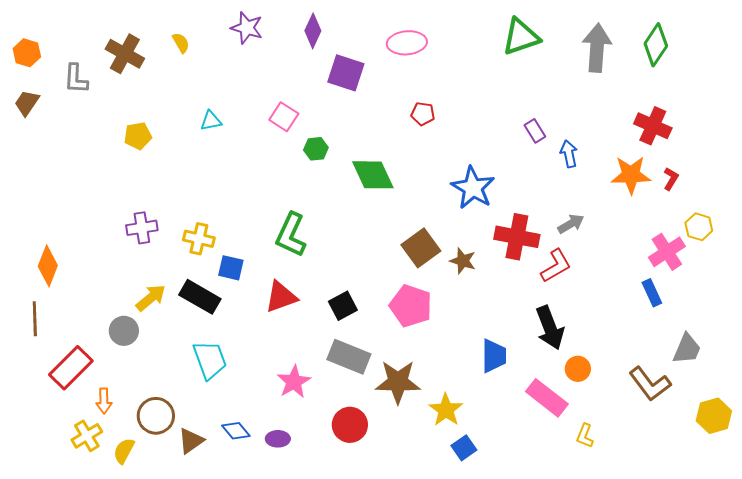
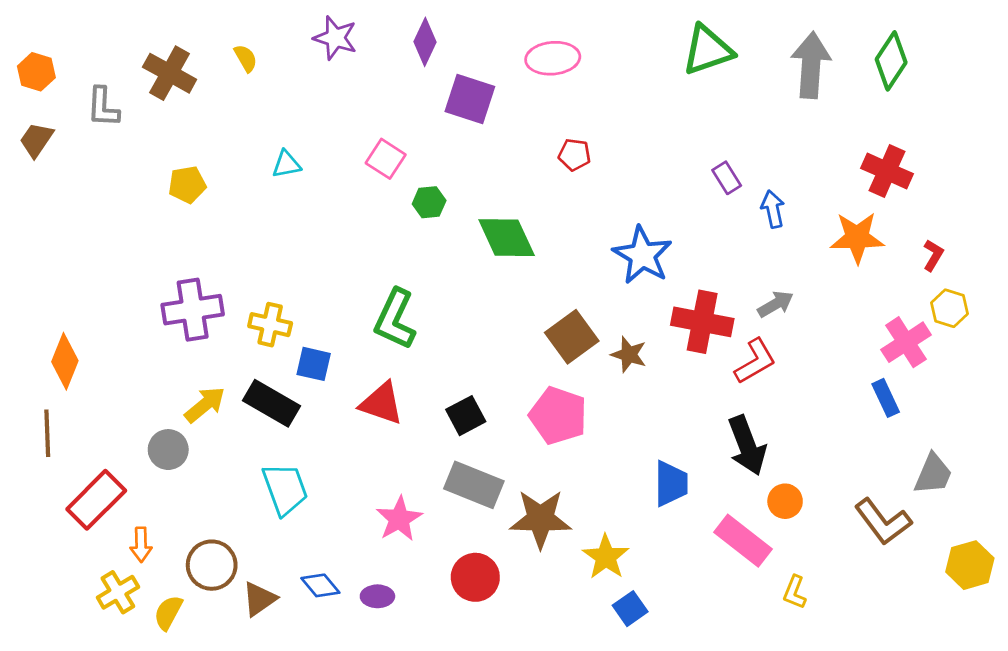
red L-shape: (671, 179) -> (933, 255), moved
purple cross: (142, 228) -> (193, 310), size x1.4
red triangle: (281, 297) -> (382, 403), turned 39

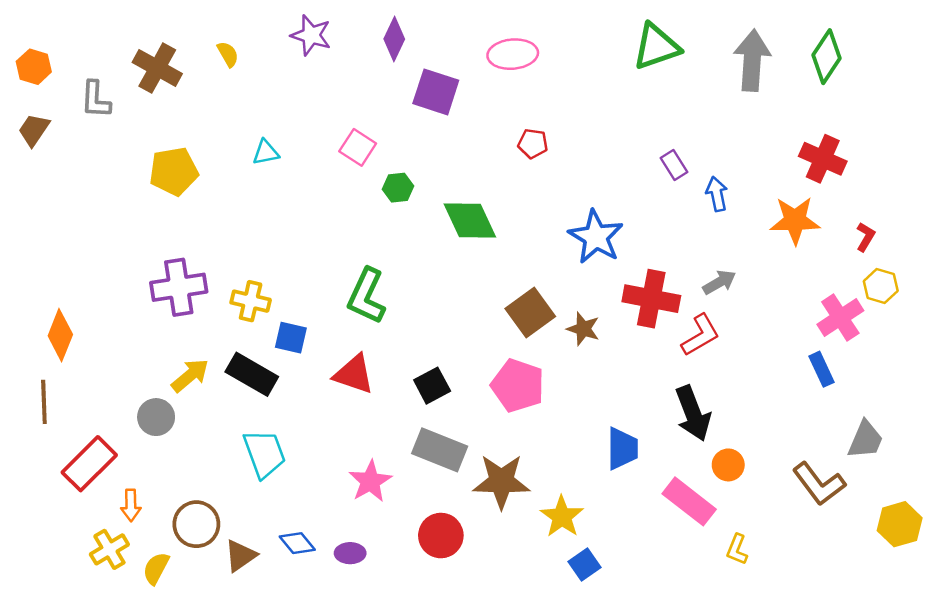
yellow pentagon: (187, 185) -> (174, 171), size x1.4

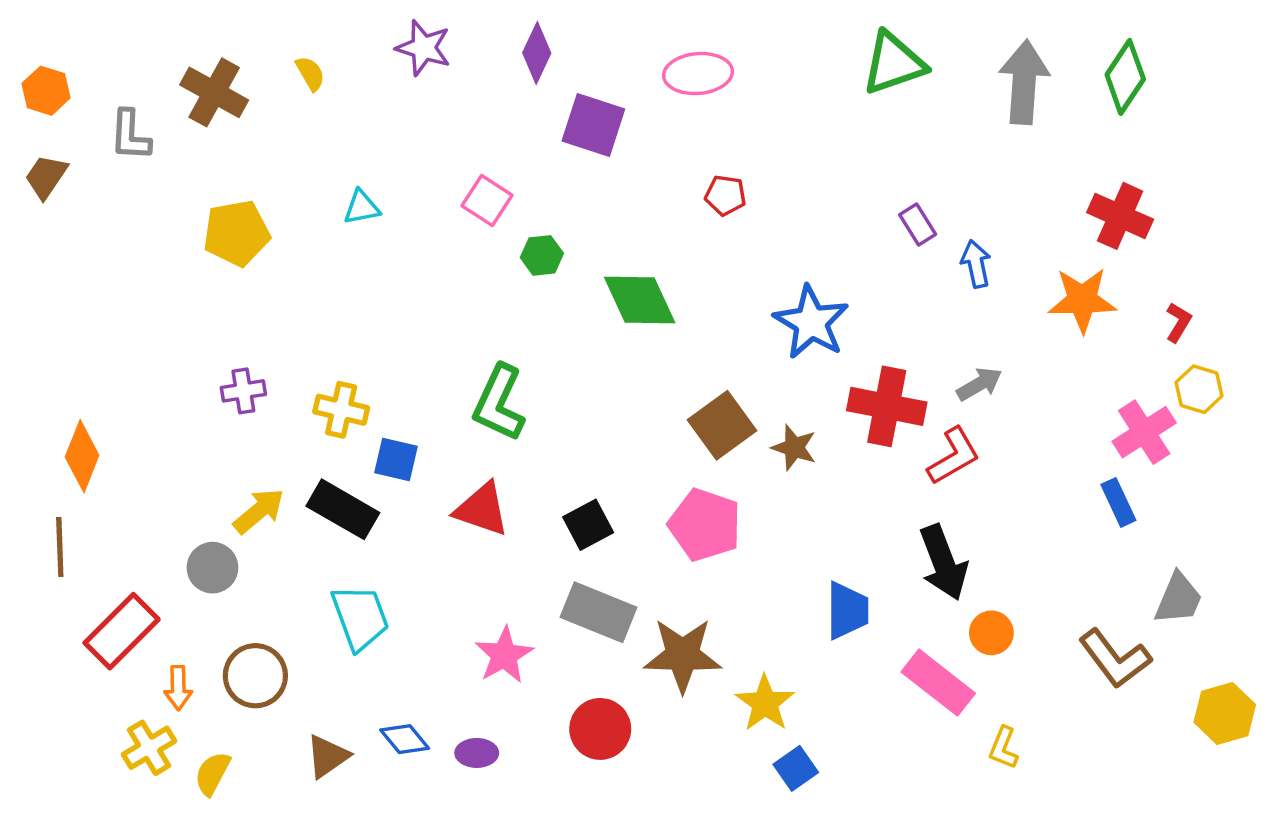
purple cross: (179, 287) -> (243, 391), size x0.6
brown circle: (196, 524) -> (255, 676), moved

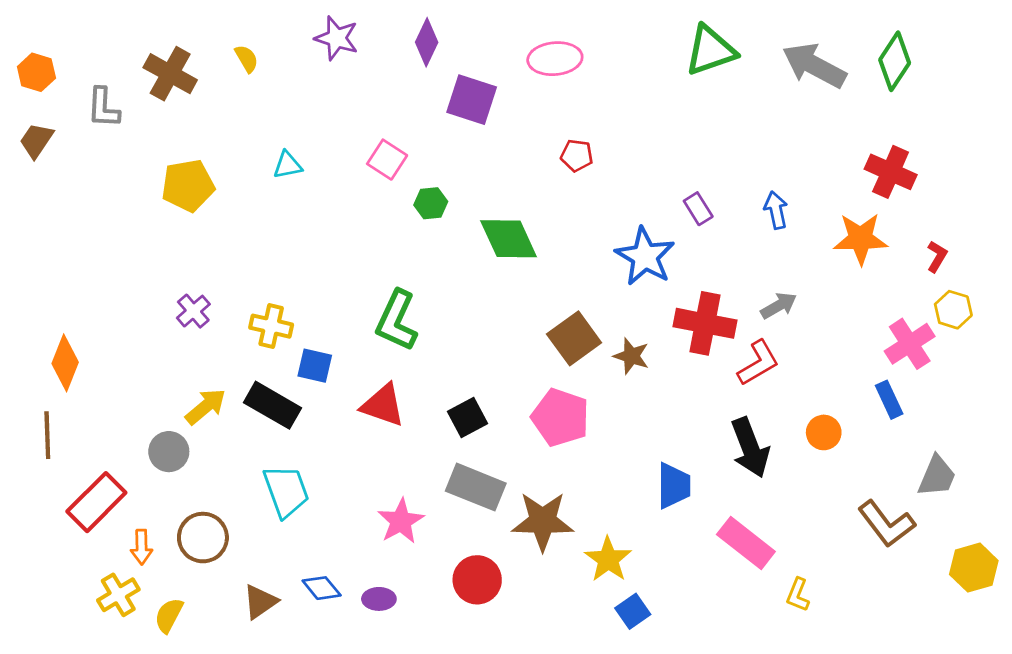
gray arrow: (1024, 82) -> (814, 65), turned -66
purple rectangle: (918, 225) -> (698, 209), moved
purple cross: (243, 391) -> (193, 311), turned -32
orange circle: (991, 633) -> (824, 432), moved

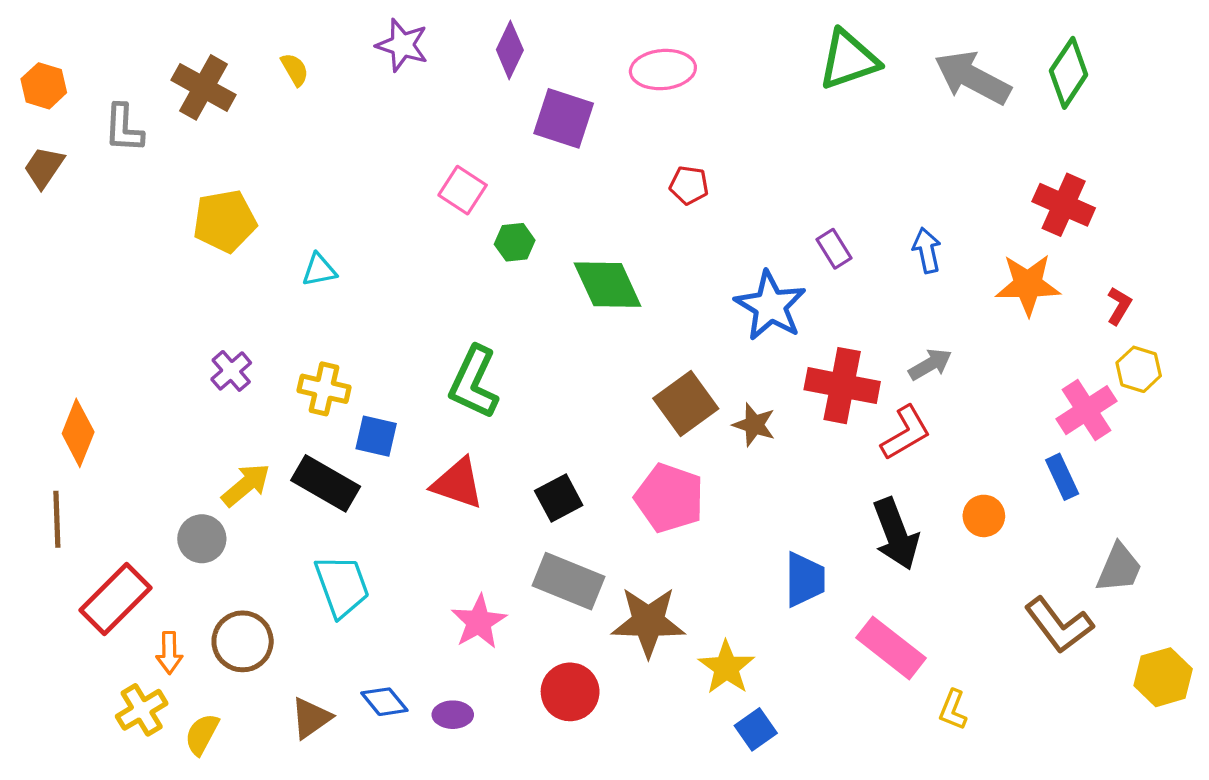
cyan triangle: (288, 165) -> (319, 270), moved

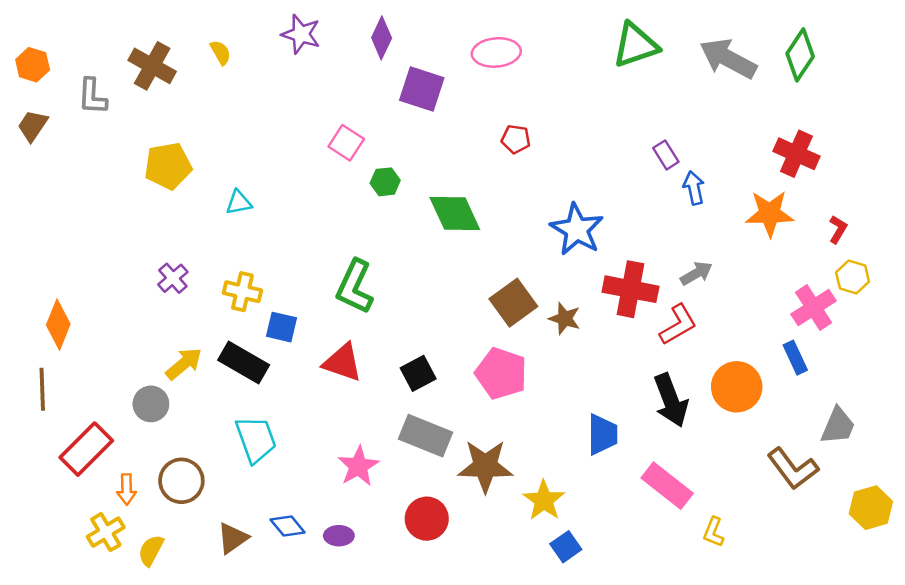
purple rectangle: (834, 249) -> (666, 155), moved
orange circle: (984, 516) -> (737, 387), size x1.6

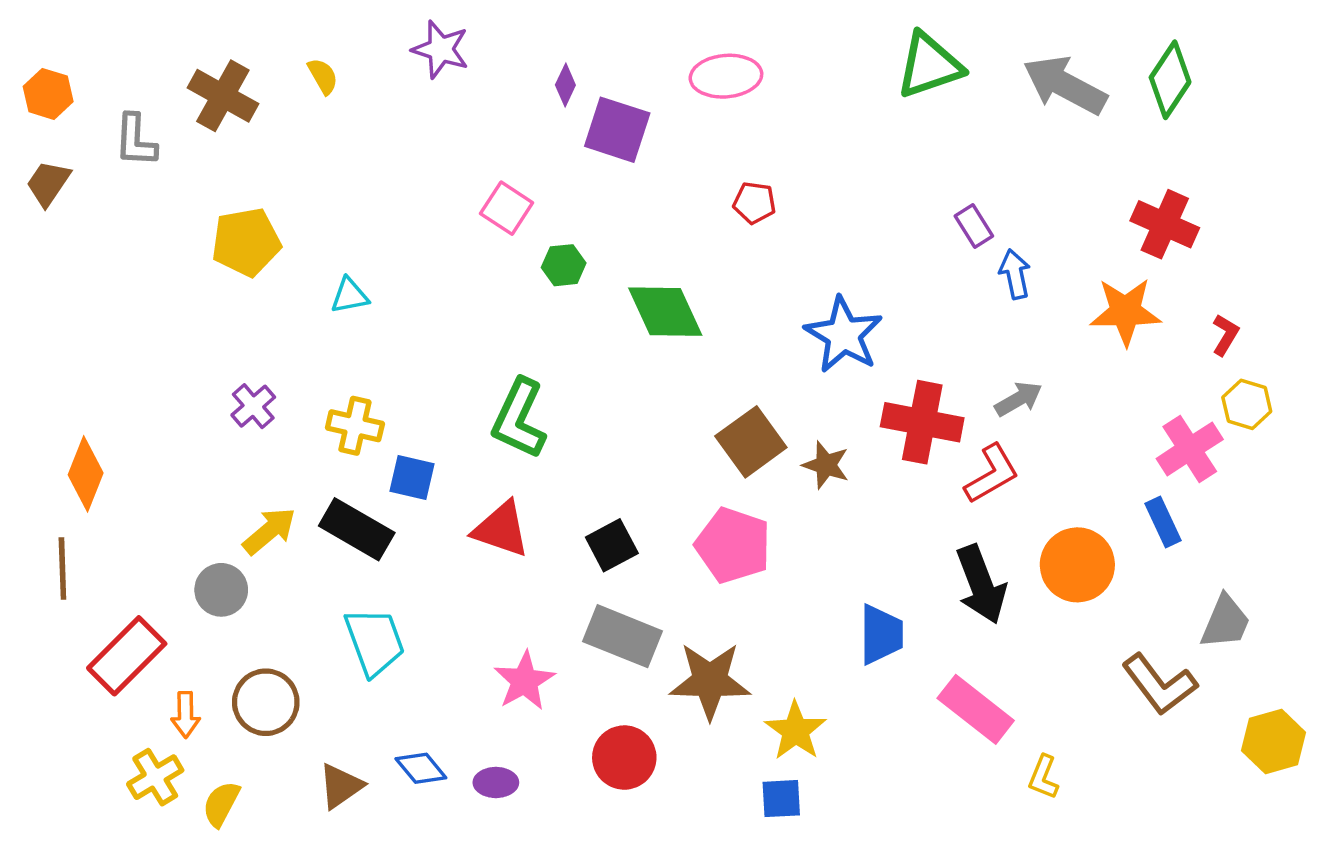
purple diamond: (382, 38) -> (565, 85), moved, size x0.7
blue square: (566, 547) -> (781, 799), moved, turned 32

